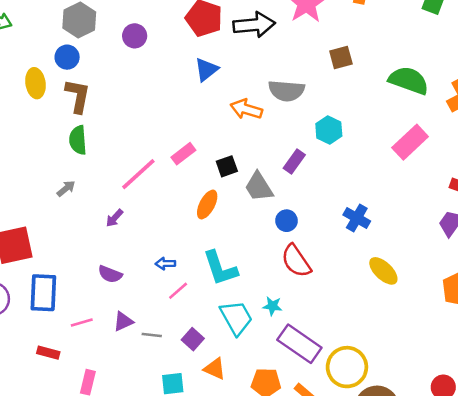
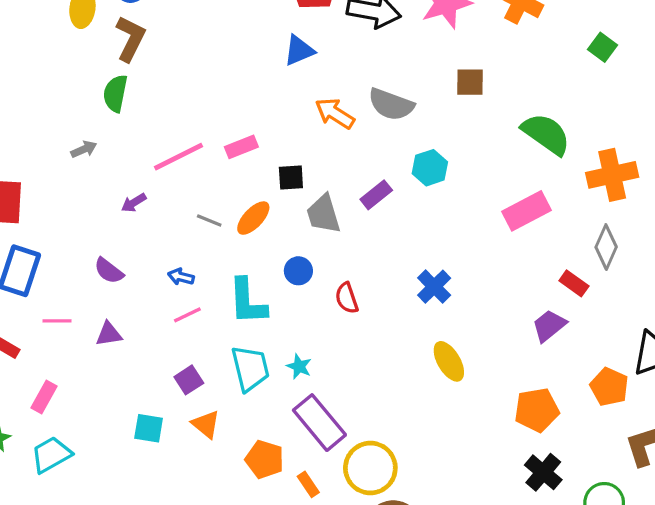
blue circle: (286, 221) -> (298, 271), moved
red semicircle: (296, 261) -> (347, 298), moved, size x0.7
gray line: (152, 335) -> (209, 220), moved

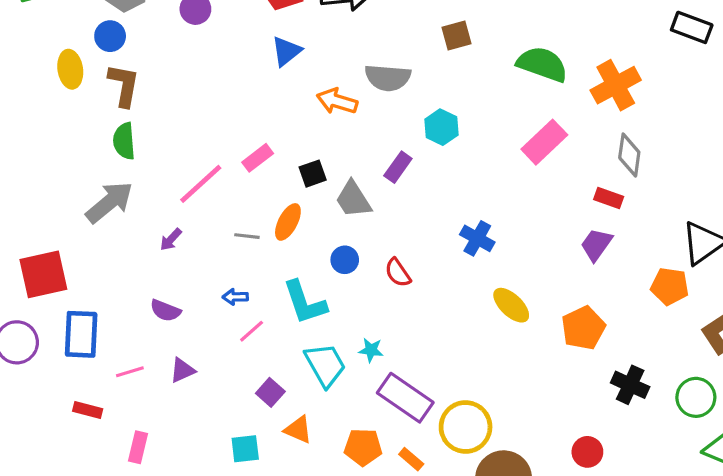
gray arrow: (84, 149) -> (109, 202), size x2.0
orange pentagon: (537, 410) -> (583, 328), moved

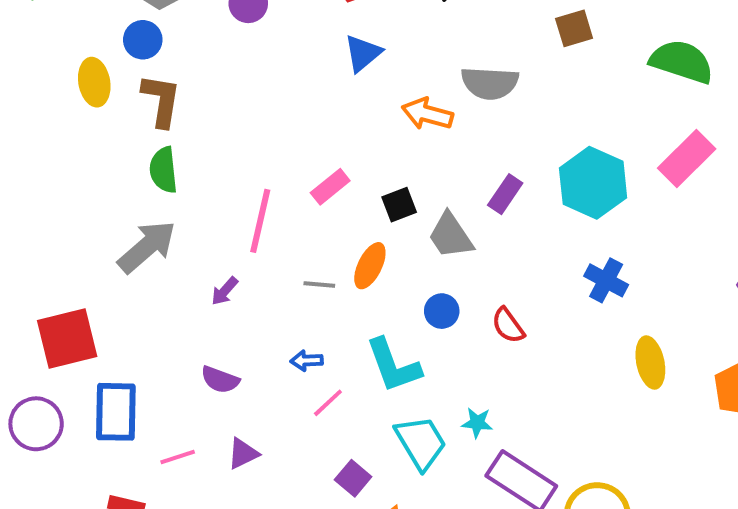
cyan hexagon: (441, 127) -> (593, 183), moved, size x1.6
pink line: (201, 184) -> (260, 221), turned -33
yellow ellipse: (511, 305) -> (650, 363), turned 36

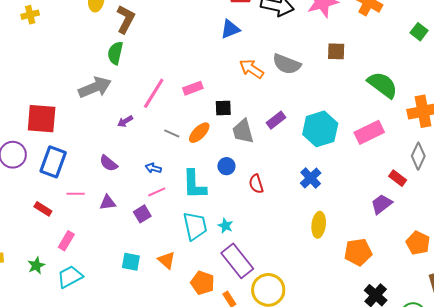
purple square: (353, 478) -> (142, 214), moved

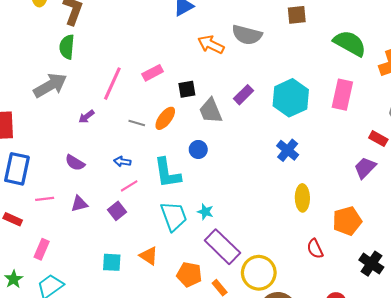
pink rectangle: (369, 132) -> (342, 95), turned -44
red semicircle: (256, 184) -> (315, 249), moved

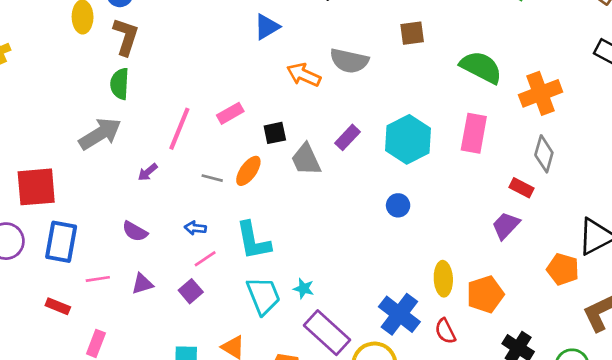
blue circle: (198, 149) -> (398, 205), moved
blue cross: (288, 150) -> (399, 314), moved, size x1.4
yellow ellipse: (302, 198) -> (443, 279), moved

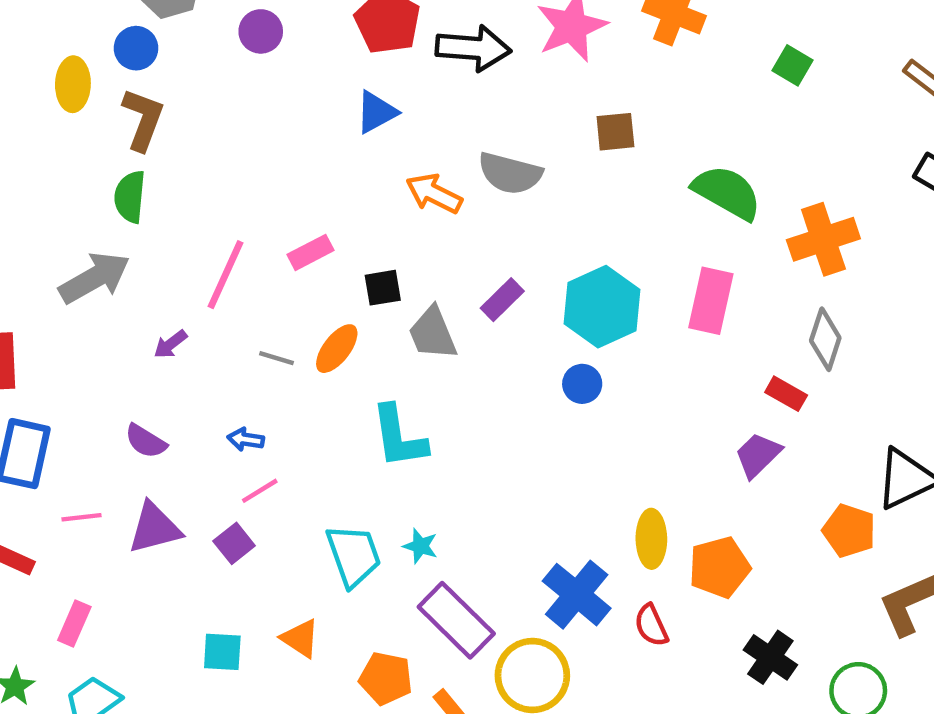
blue circle: (398, 205) -> (582, 384), moved
cyan L-shape: (253, 241) -> (399, 437), moved
purple triangle: (142, 284) -> (155, 528), size x1.5

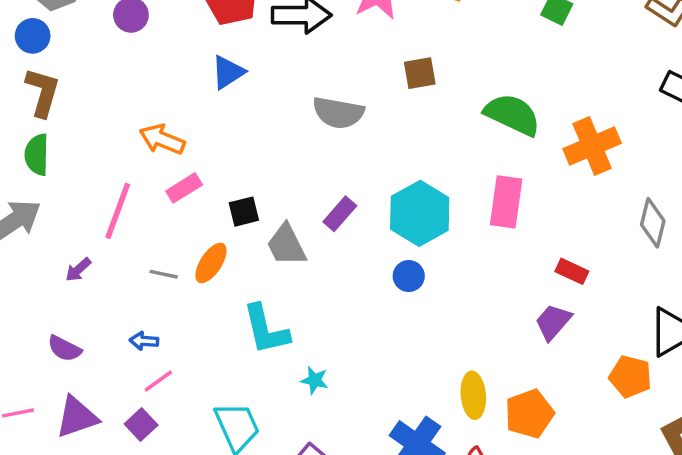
orange arrow: (434, 194) -> (162, 139), moved
gray diamond: (825, 339) -> (653, 223), moved
cyan star: (420, 546) -> (315, 380), moved

